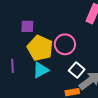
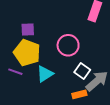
yellow pentagon: (40, 48) -> (27, 53), moved
purple line: (13, 66) -> (15, 72), turned -64

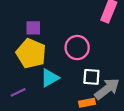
white square: (82, 71) -> (91, 77), turned -35
purple line: (15, 72) -> (18, 92), moved, turned -48

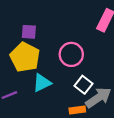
white square: (91, 77) -> (83, 85), turned 30

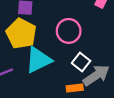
cyan triangle: (42, 83) -> (38, 60), size x1.4

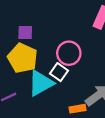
white square: (81, 62) -> (59, 72), moved

